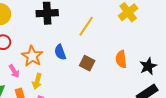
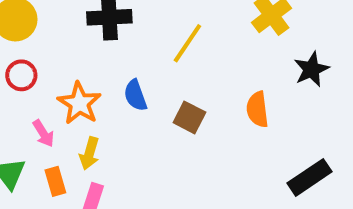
black star: (148, 66) -> (311, 69), moved

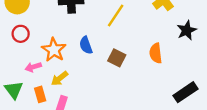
pink arrow: (43, 133) -> (33, 67), turned 105
yellow arrow: (89, 153) -> (60, 78), turned 36

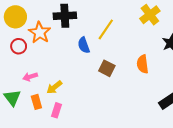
blue semicircle: (86, 45) -> (84, 45), moved
orange star: (54, 50) -> (40, 33), moved

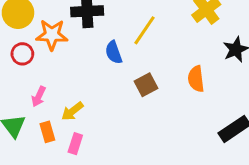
orange star: (40, 33) -> (52, 35), turned -30
brown square: (107, 68) -> (146, 85), turned 35
pink arrow: (30, 77) -> (39, 97), turned -48

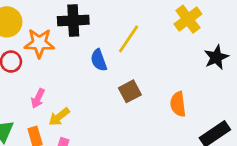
orange semicircle: (196, 79) -> (178, 104), moved
pink arrow: (39, 97) -> (38, 98), moved

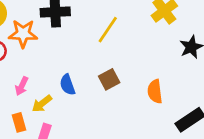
blue semicircle: (99, 60) -> (67, 85), moved

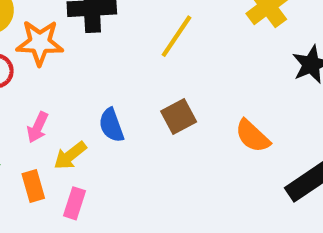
orange semicircle: (155, 91) -> (252, 136), turned -40

